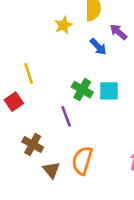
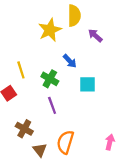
yellow star: (63, 25) -> (50, 30), size x1.5
blue arrow: (98, 47) -> (70, 61), moved
green cross: (82, 90) -> (50, 79), moved

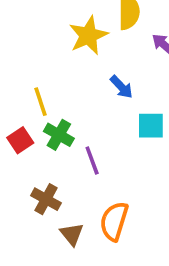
green cross: (50, 79) -> (59, 135), moved

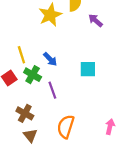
blue arrow: (121, 87) -> (50, 59), moved
brown triangle: (72, 234) -> (30, 135), moved

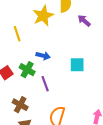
yellow line: (21, 55) -> (17, 34), moved
blue arrow: (50, 59) -> (43, 56), turned -32

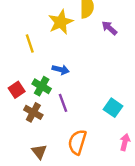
cyan square: (77, 65) -> (113, 108), moved, turned 35
brown cross: (20, 105) -> (33, 112), moved

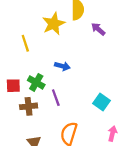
blue arrow: (61, 70) -> (62, 66), moved
red square: (17, 90) -> (13, 86), turned 32
brown cross: (33, 112) -> (29, 106), turned -35

